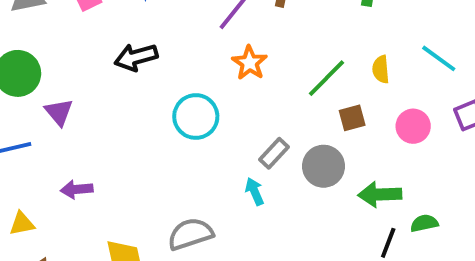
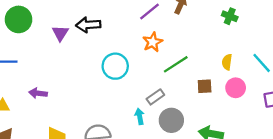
green line: (327, 78) -> (176, 64), moved
purple triangle: (59, 112) -> (60, 33), moved
pink circle: (413, 126) -> (236, 88), moved
gray circle: (324, 166) -> (171, 120), moved

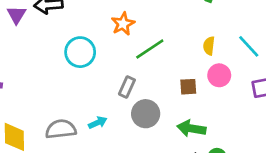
brown square: (205, 86) -> (188, 87), moved
gray rectangle: (155, 97) -> (127, 87), turned -30
cyan arrow: (140, 116) -> (98, 123), moved, turned 77

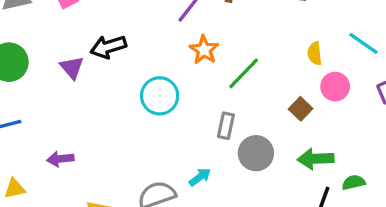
brown square: (188, 87) -> (301, 109), turned -30

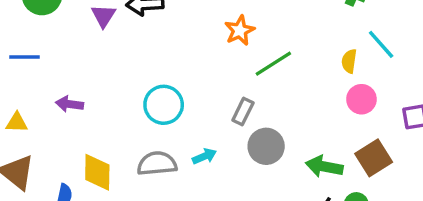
cyan line: (363, 43) -> (381, 44), moved
cyan circle: (160, 96) -> (164, 105), moved
brown square: (301, 109) -> (374, 158), moved, size x1.5

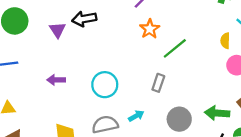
purple arrow: (70, 104) -> (56, 80), moved
gray circle: (266, 146) -> (179, 119), moved

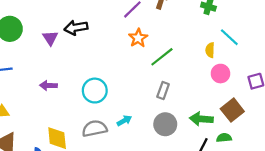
gray rectangle: (158, 83) -> (163, 91), moved

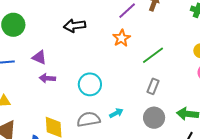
purple triangle: (50, 38) -> (39, 57), moved, turned -35
orange star: (138, 38) -> (122, 38), moved

